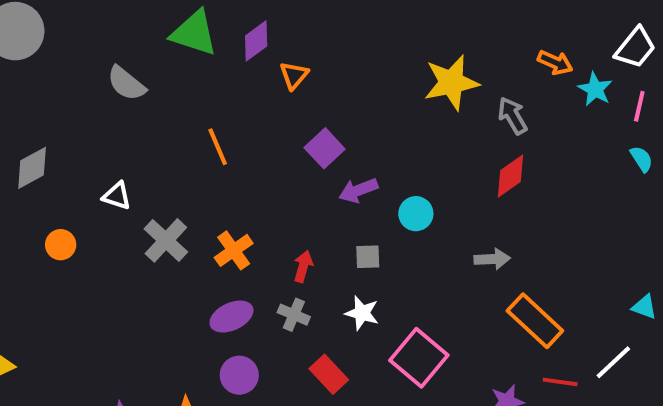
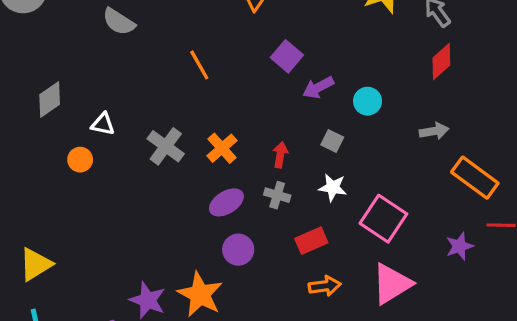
white triangle: (117, 196) -> (103, 124), moved
gray square: (368, 257) -> (332, 141), turned 35
red rectangle: (329, 374) -> (311, 241), turned -64

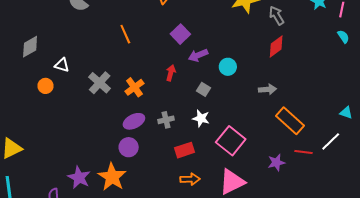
red arrow: (280, 155) -> (171, 73), moved
gray cross: (277, 195) -> (166, 120), turned -35
purple circle: (238, 250) -> (129, 147), moved

